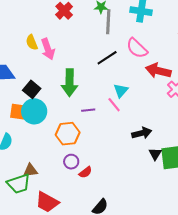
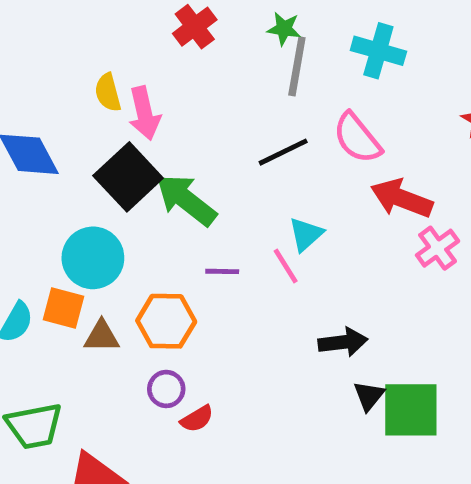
green arrow: (70, 83) -> (186, 200), turned 120
black square: (32, 89) -> (128, 177), moved, size x1.5
orange square: (18, 112) -> (63, 308), moved
brown triangle: (30, 170) -> (102, 336), moved

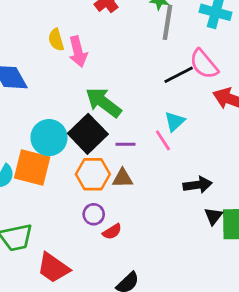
black line: (283, 152) -> (179, 75), moved
black square: (128, 177) -> (88, 134), moved
orange square: (63, 308) -> (32, 167), size x1.5
brown triangle: (102, 336) -> (123, 178), moved

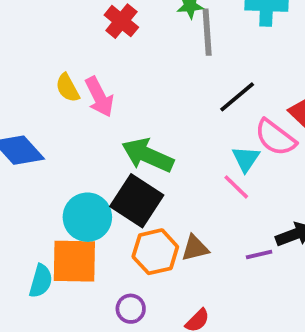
pink semicircle: (204, 64) -> (275, 137), moved
purple line: (125, 144) -> (259, 255), moved
purple circle: (94, 214) -> (131, 309), moved

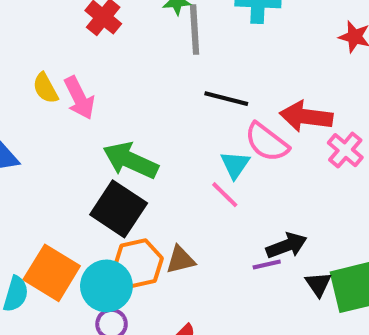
black line: (237, 97) -> (226, 99), turned 54
cyan circle: (87, 217) -> (106, 286), moved
purple line: (259, 255) -> (267, 265), moved
orange square: (74, 261) -> (52, 273), turned 30

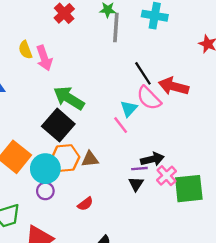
black line: (226, 99) -> (143, 73), moved, turned 35
pink cross: (345, 150) -> (166, 176), moved
black triangle: (318, 284) -> (136, 184), moved

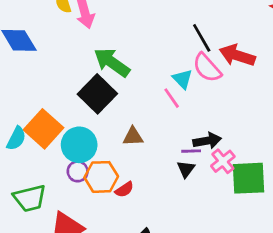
cyan triangle: (129, 109) -> (182, 79), turned -30
orange hexagon: (65, 158) -> (101, 177), moved

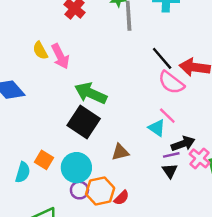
cyan triangle: (182, 79) -> (157, 128), moved
pink line: (172, 98) -> (167, 116), moved
orange square: (43, 129) -> (44, 160), size x0.6

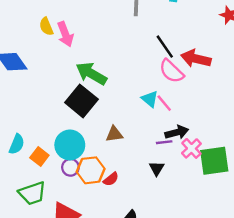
cyan triangle: (157, 128) -> (150, 99), moved
orange square: (44, 160) -> (39, 156), moved
black triangle: (170, 171) -> (157, 168), moved

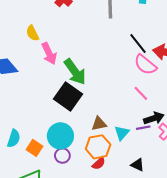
pink arrow: (65, 34) -> (49, 53), moved
green arrow: (91, 74) -> (75, 72), turned -152
cyan triangle: (150, 99) -> (122, 133), moved, turned 35
black triangle: (157, 168) -> (138, 165), moved, turned -32
orange hexagon: (91, 170) -> (98, 147), moved

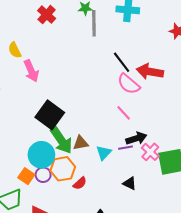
green arrow: (75, 72) -> (61, 140), moved
orange hexagon: (98, 147) -> (63, 169), moved
orange square: (34, 148) -> (26, 176), moved
black triangle: (138, 165) -> (130, 183), moved

